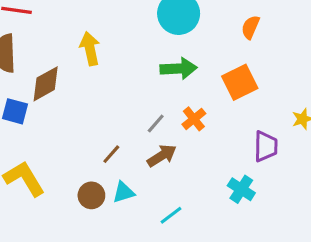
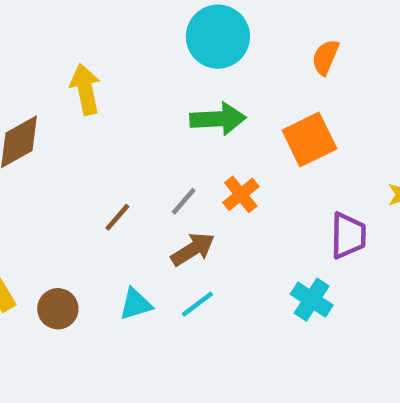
brown line: (111, 154) -> (117, 217), moved
brown circle: (91, 195) -> (58, 309), moved
cyan line: (171, 215) -> (197, 304), moved

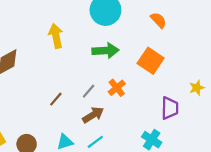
orange semicircle: (325, 57) -> (158, 20), turned 114
yellow arrow: (85, 89) -> (56, 36), moved
orange square: (309, 140) -> (151, 61), turned -30

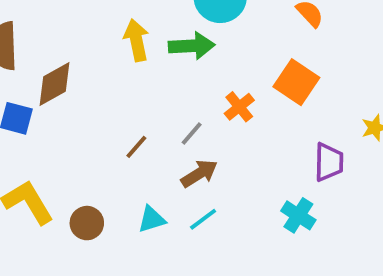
green arrow: (105, 51) -> (192, 46), moved
orange cross: (117, 88) -> (239, 107), moved

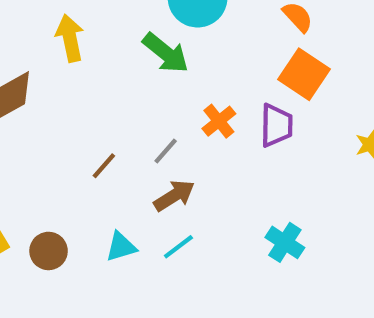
yellow arrow: (136, 40) -> (70, 38), moved
green arrow: (192, 46) -> (166, 53), turned 42
orange square: (296, 82) -> (304, 74), moved
purple trapezoid: (329, 162) -> (276, 125), moved

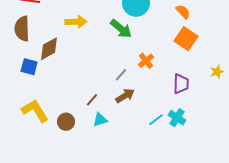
yellow arrow: (70, 38) -> (76, 22), turned 100
purple trapezoid: (276, 125) -> (181, 84), moved
brown line: (104, 166) -> (92, 100), moved
cyan line: (178, 247) -> (156, 120), moved

